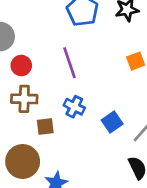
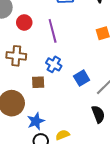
red circle: (21, 66) -> (24, 22), moved
brown square: (45, 127) -> (38, 82), moved

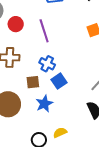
blue square: (82, 78) -> (59, 81), moved
blue star: (36, 121) -> (44, 104), moved

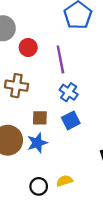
blue cross: (47, 64) -> (69, 92), moved
blue star: (44, 104) -> (37, 143), moved

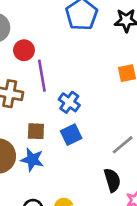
purple line: (60, 59) -> (42, 76), moved
blue star: (37, 143) -> (32, 160), turned 30

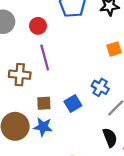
red circle: (24, 50) -> (38, 26), moved
blue cross: (69, 102) -> (100, 87), moved

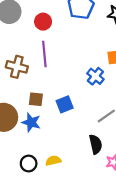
blue cross: (100, 87) -> (95, 76), moved

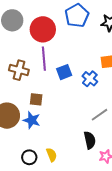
red circle: (43, 22) -> (43, 29), size x1.6
blue square: (65, 104) -> (64, 72), moved
yellow semicircle: (53, 161) -> (52, 155), turned 80

